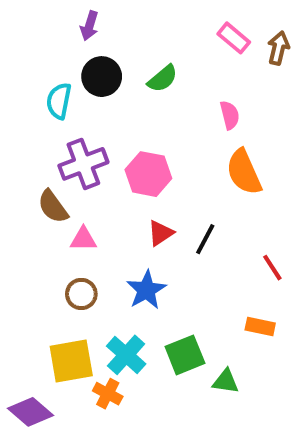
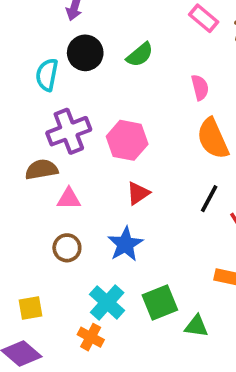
brown semicircle: (53, 207) -> (41, 169), turned 116
black line: (205, 239) -> (209, 199), moved
yellow square: (71, 361) -> (31, 308), moved, size x0.6

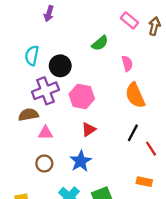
black circle: (85, 53) -> (60, 66), moved
green semicircle: (140, 55) -> (100, 43), moved

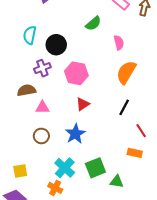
purple cross: (45, 91) -> (42, 68), size x0.7
orange semicircle: (135, 95) -> (126, 72), turned 55
red line: (151, 149) -> (141, 131), moved

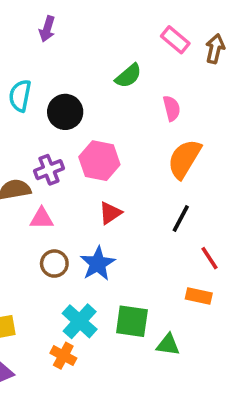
purple cross: (42, 68) -> (49, 170), moved
brown circle: (41, 136) -> (54, 264), moved
green square: (95, 168) -> (132, 321), turned 30

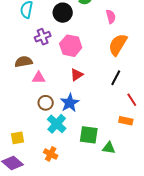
black circle: (65, 112) -> (63, 13), moved
purple cross: (49, 170) -> (43, 37), moved
cyan cross: (80, 321) -> (57, 124), moved

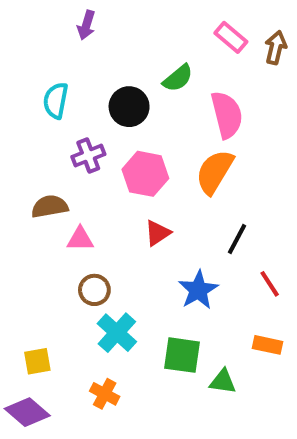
pink semicircle: (111, 17) -> (227, 115), size x1.6
orange semicircle: (118, 45) -> (215, 172), moved
blue star: (70, 103) -> (198, 290), moved
orange rectangle: (126, 121) -> (268, 345), moved

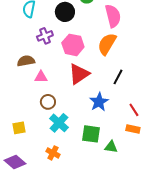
red triangle: (158, 233) -> (79, 74), size x1.6
red line: (270, 284) -> (134, 110), moved
yellow square: (37, 361) -> (19, 128), moved

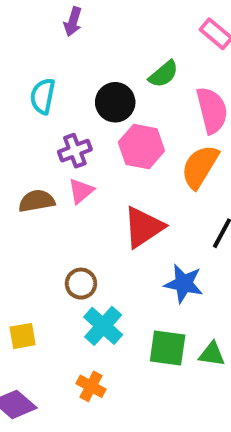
pink hexagon: (73, 45) -> (141, 147), moved
pink triangle: (41, 77) -> (81, 191), moved, turned -40
blue star: (99, 102) -> (184, 284), turned -30
green triangle: (111, 147) -> (212, 354), moved

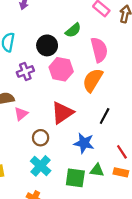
pink triangle: (81, 191) -> (21, 114), moved
brown circle: (81, 284) -> (41, 138), moved
green triangle: (212, 354) -> (97, 170), moved

